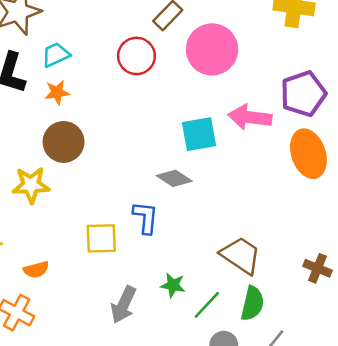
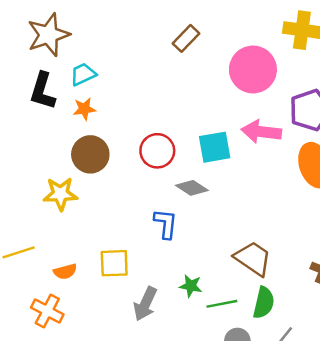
pink circle: (212, 49) -> (253, 69), moved
red circle: (136, 56) -> (157, 151), moved
yellow square: (101, 238) -> (114, 263), moved
green line: (207, 305) -> (222, 304), turned 36

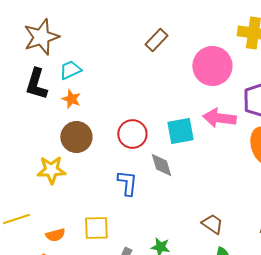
orange star: (84, 109) -> (71, 99), turned 30
gray diamond: (192, 188) -> (161, 165), turned 40
blue L-shape: (166, 224) -> (127, 183), moved
brown trapezoid: (253, 258) -> (212, 224), size x0.7

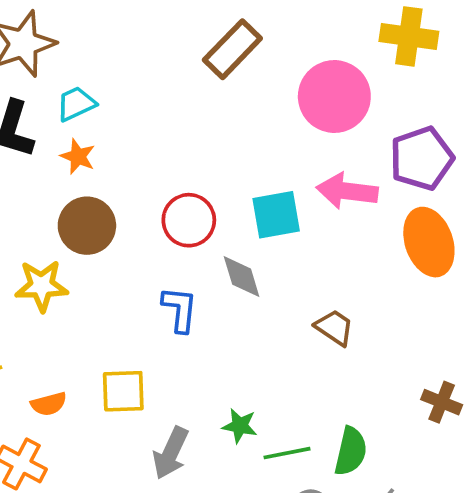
brown rectangle: (156, 40) -> (232, 49), size x1.4
brown trapezoid: (212, 224) -> (334, 328), moved

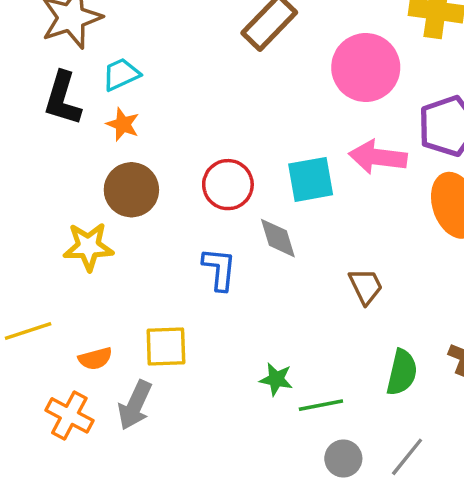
brown trapezoid: (334, 328) -> (366, 286), turned 30
green semicircle: (351, 451) -> (402, 372), moved
gray arrow: (171, 453) -> (135, 405), moved

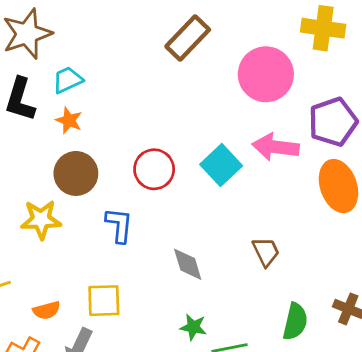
cyan square: (311, 179) -> (221, 165), turned -33
gray diamond: (278, 238) -> (188, 264), moved
blue L-shape: (219, 269) -> (119, 225), moved

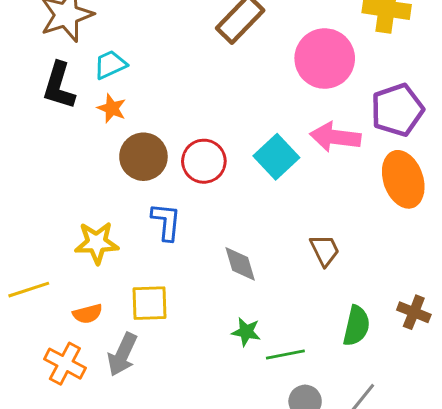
brown circle: (76, 173) -> (143, 157), moved
yellow star: (41, 220) -> (97, 243), moved

